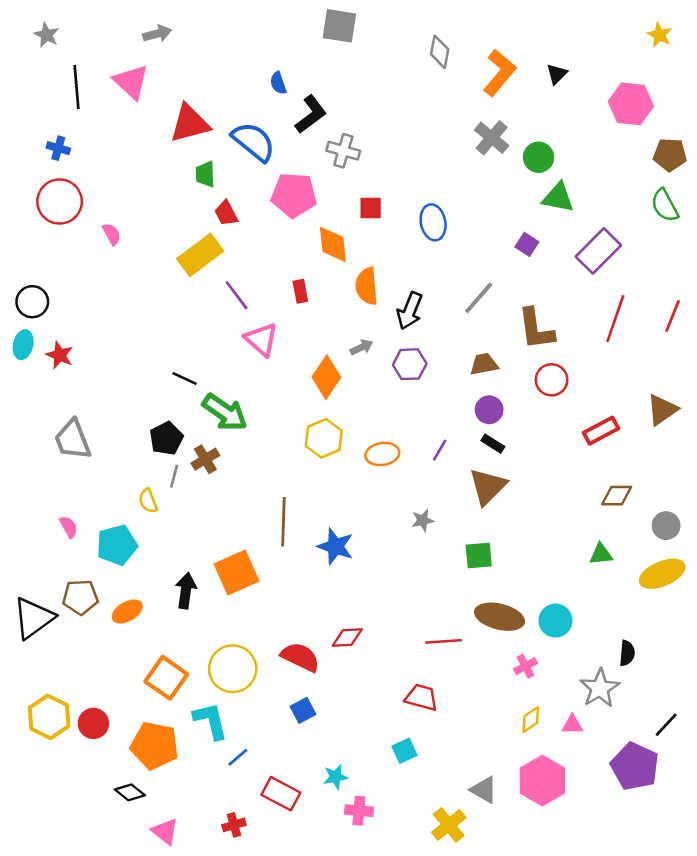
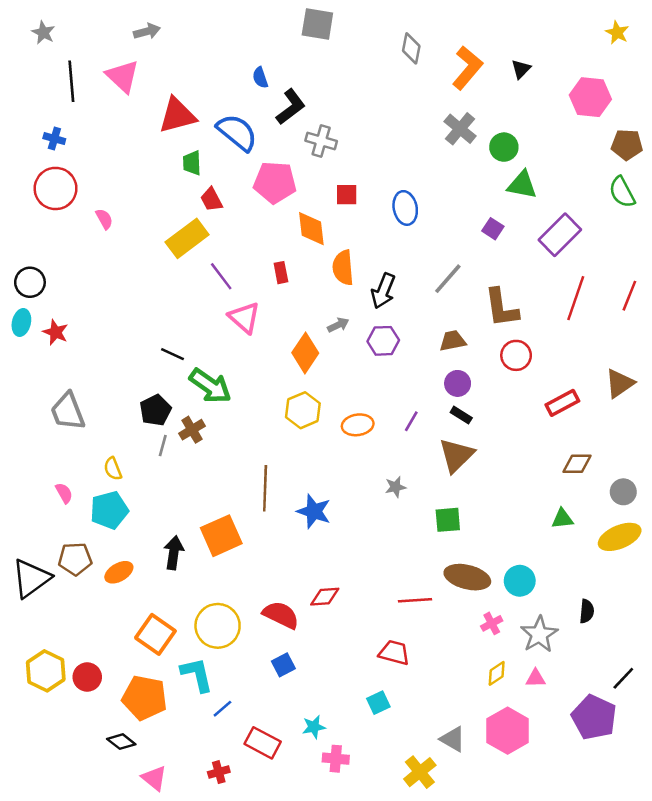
yellow semicircle: (148, 501) -> (113, 469), moved
gray star: (600, 688) -> (539, 634), moved

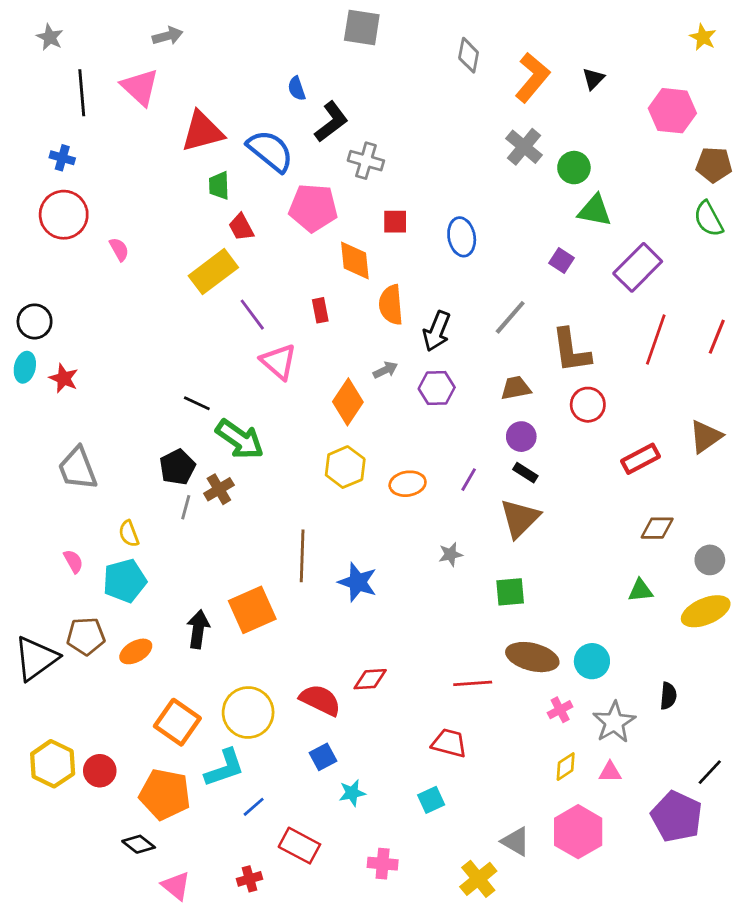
cyan L-shape: (197, 675) -> (225, 768), turned 84
cyan star: (314, 727) -> (352, 793), moved

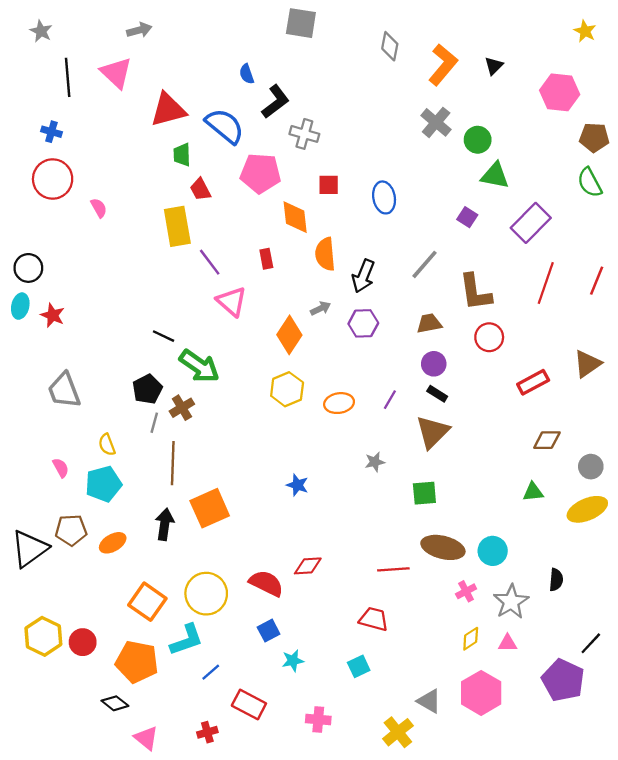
yellow rectangle: (213, 272) -> (177, 226), turned -63
brown line: (302, 556) -> (173, 463), moved
blue star: (358, 582) -> (297, 485), size x0.7

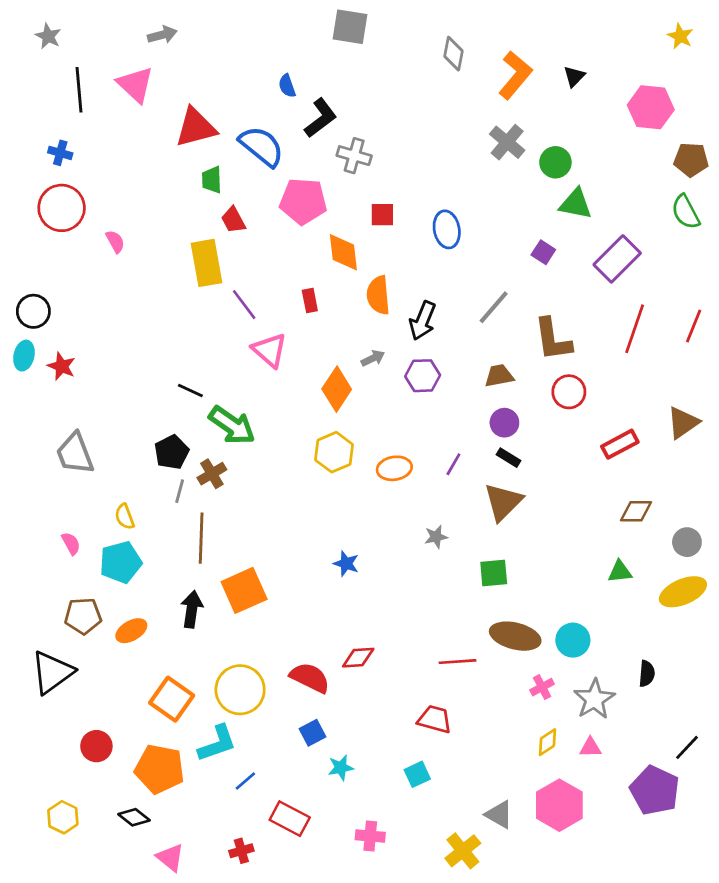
black triangle: (30, 549) -> (52, 672), moved
yellow hexagon: (43, 636) -> (63, 817), moved, size x0.7

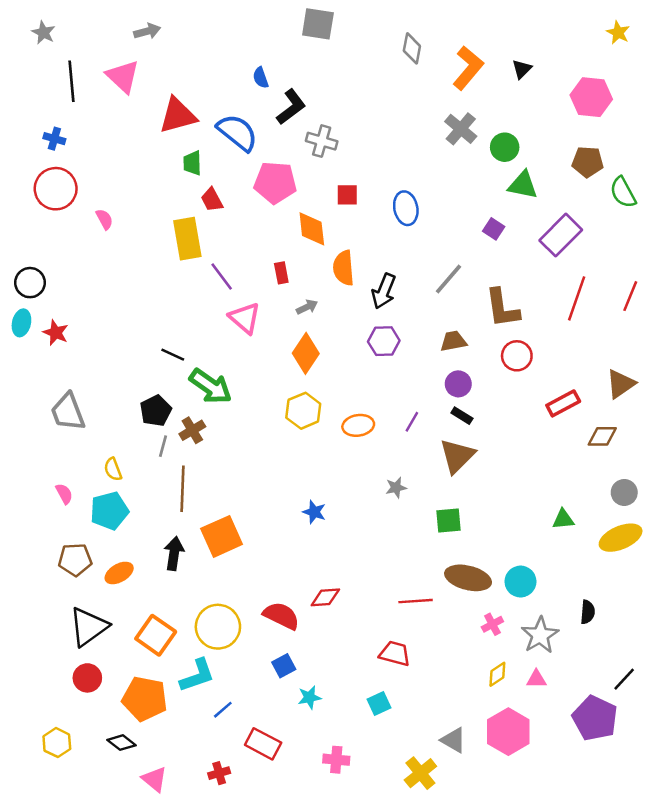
brown pentagon: (691, 160) -> (588, 162), moved
gray arrow: (373, 358) -> (307, 307), moved
brown diamond: (636, 511) -> (602, 436), moved
black triangle: (52, 672) -> (89, 627), moved

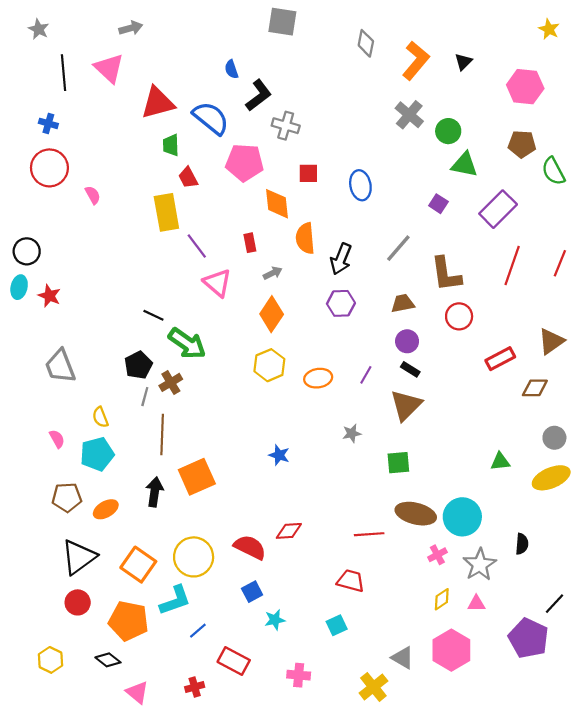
cyan circle: (520, 582) -> (462, 517), size x1.4

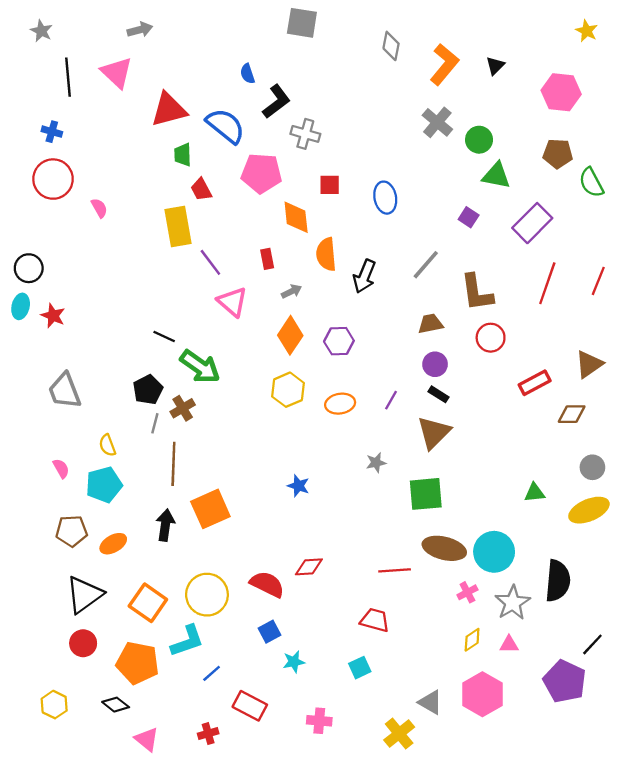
purple hexagon: (341, 303) -> (339, 341), moved
green square: (398, 463) -> (426, 494), size x1.4
black semicircle: (522, 544) -> (558, 581), size x1.8

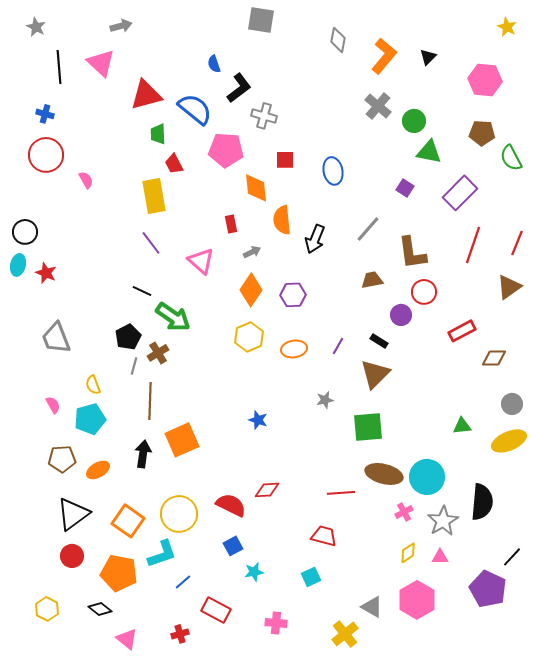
purple line: (210, 262) -> (151, 243), moved
purple circle: (435, 364) -> (401, 315), moved
brown triangle: (589, 364) -> (509, 287), moved

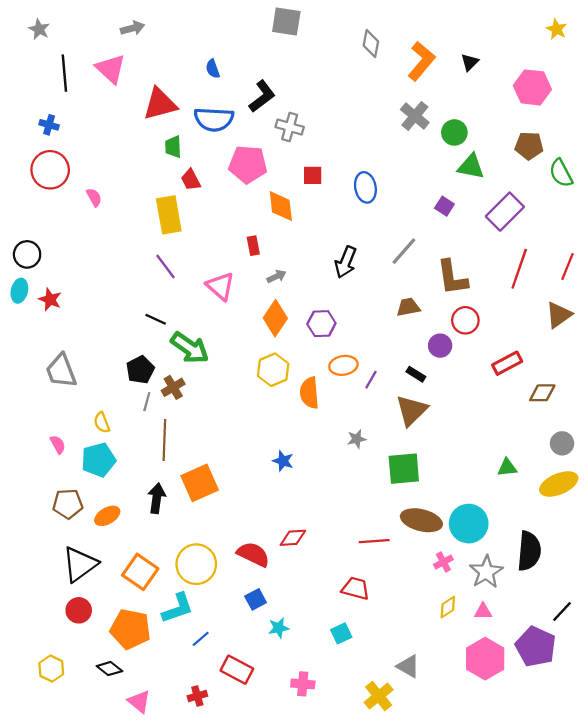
blue semicircle: (214, 64) -> (213, 69), moved
blue semicircle: (195, 109) -> (214, 119), turned 144
orange semicircle: (282, 220) -> (309, 393), moved
orange ellipse: (294, 349) -> (343, 365), moved
pink hexagon: (417, 600) -> (485, 659), moved

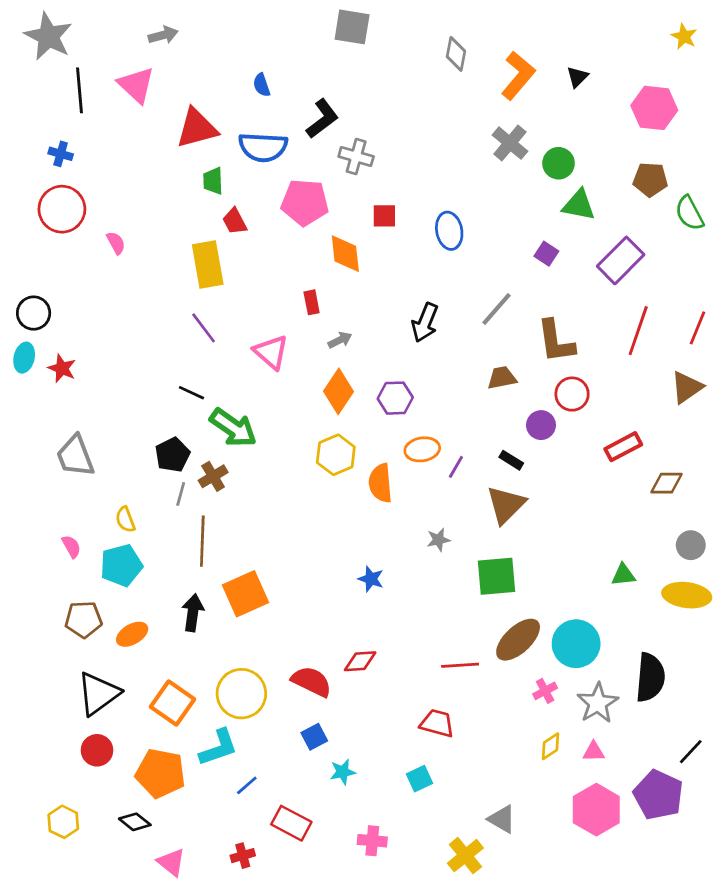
gray star: (39, 29) -> (48, 36), size x1.8
blue star: (283, 461) -> (371, 579), moved
yellow ellipse: (559, 484) -> (687, 595), turned 30
brown ellipse: (421, 520) -> (518, 640), turned -57

